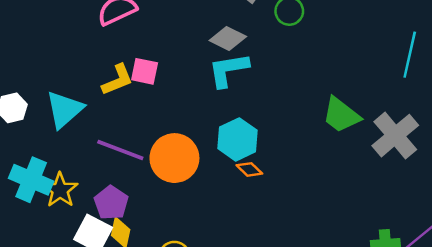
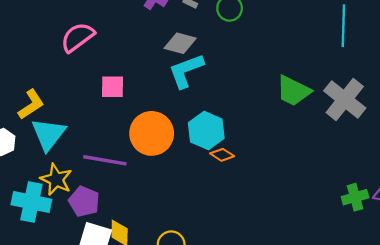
yellow L-shape: (117, 80) -> (31, 104), moved
orange circle: (174, 158) -> (152, 133), moved
yellow star: (60, 190) -> (56, 179), moved
purple pentagon: (111, 203) -> (84, 201), moved

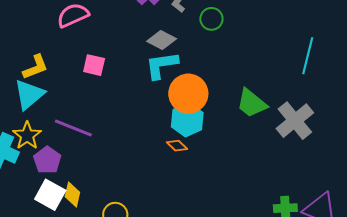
yellow L-shape: (31, 104) -> (35, 67), moved
cyan hexagon: (206, 131) -> (187, 120), moved
orange circle: (152, 133) -> (188, 94), moved

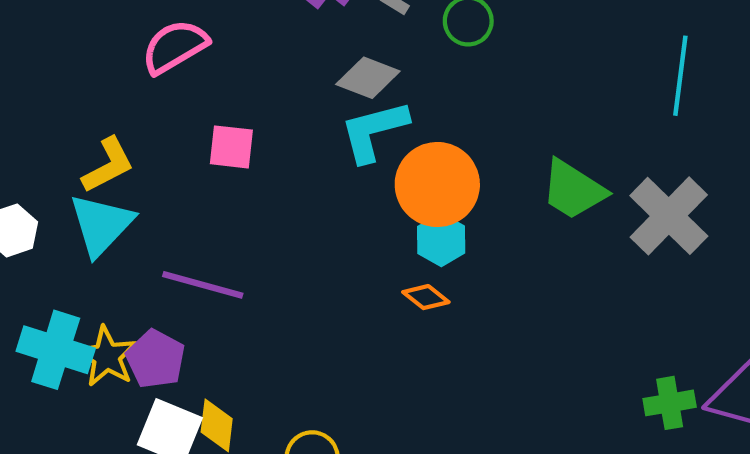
cyan hexagon: (187, 120) -> (441, 240), size x0.7
yellow star: (27, 136) -> (107, 357), moved

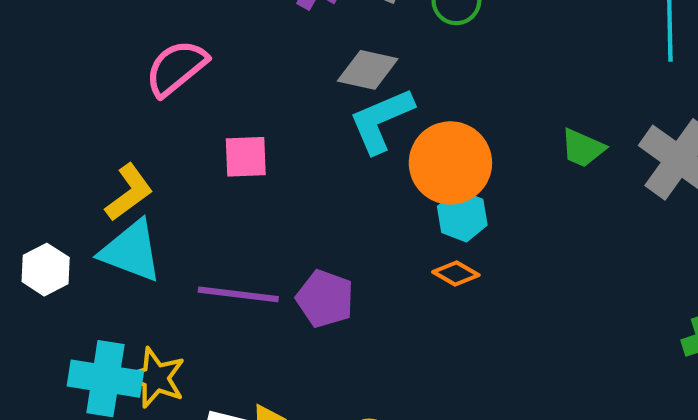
green trapezoid: (573, 190) -> (583, 148), size x0.7
cyan triangle: (101, 225) -> (131, 251), turned -44
purple pentagon: (156, 359) -> (325, 299), moved

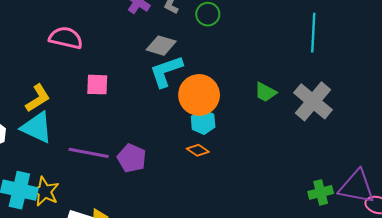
pink semicircle: (176, 68) -> (66, 38), turned 48

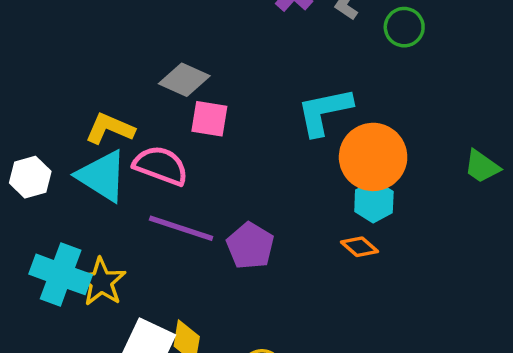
pink semicircle: (66, 38) -> (161, 166), moved
gray diamond: (161, 46) -> (184, 80), moved
yellow L-shape: (38, 98) -> (110, 129), turned -132

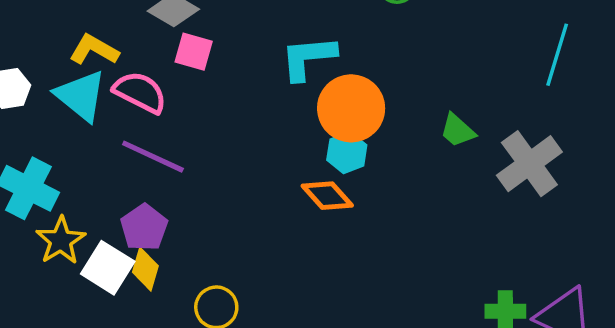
purple pentagon: (250, 246) -> (144, 227), moved
orange diamond: (359, 247) -> (327, 196), size x1.4
yellow star: (101, 282) -> (61, 240), moved

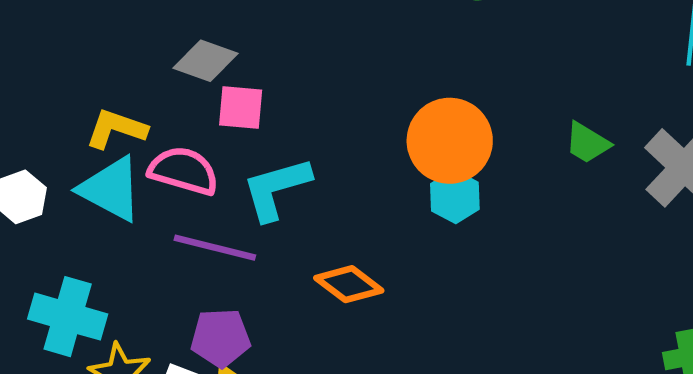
cyan L-shape: (308, 58) -> (276, 189), moved
orange diamond: (327, 196) -> (349, 284), moved
purple pentagon: (144, 227) -> (221, 338), turned -30

